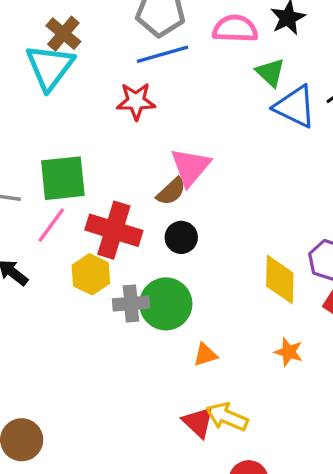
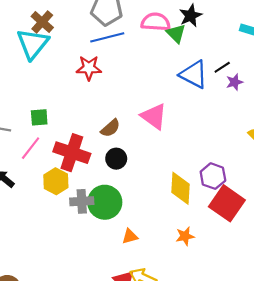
green triangle: (270, 72) -> (176, 33), moved
pink triangle: (190, 167) -> (154, 116), moved, turned -36
green square: (63, 178) -> (39, 117), size x0.6
orange star: (289, 352) -> (185, 236), turned -30

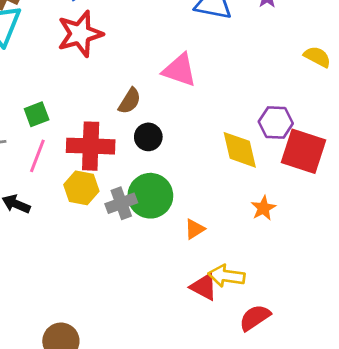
red star: (89, 68) -> (80, 34), size x1.4

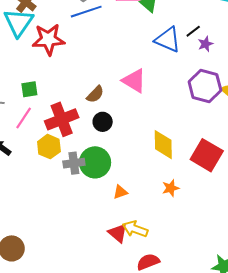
red star: (80, 34) -> (48, 39), moved
purple hexagon: (276, 122) -> (205, 86), moved, size x1.4
red cross: (91, 146) -> (62, 119), turned -36

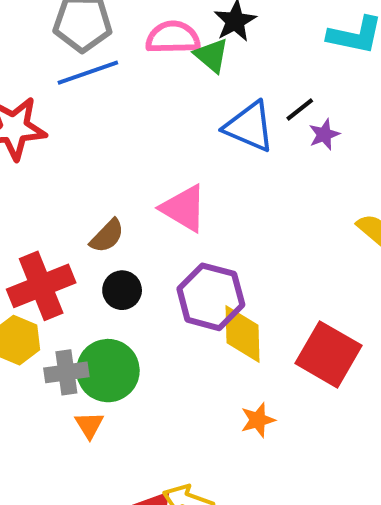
purple hexagon: (205, 86) -> (211, 297), moved
orange triangle: (120, 192) -> (89, 425), moved, turned -42

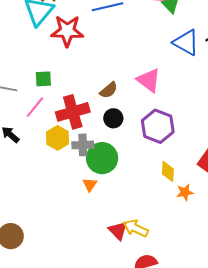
yellow diamond: (242, 334) -> (168, 171), moved, size x0.7
gray cross: (66, 372) -> (83, 145), moved
orange star: (258, 420) -> (185, 192), moved

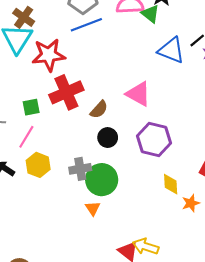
red cross: (73, 112) -> (66, 92), moved
yellow hexagon: (58, 138) -> (38, 165), moved

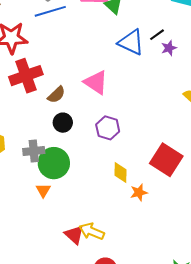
purple hexagon: (154, 140) -> (108, 128), size x0.7

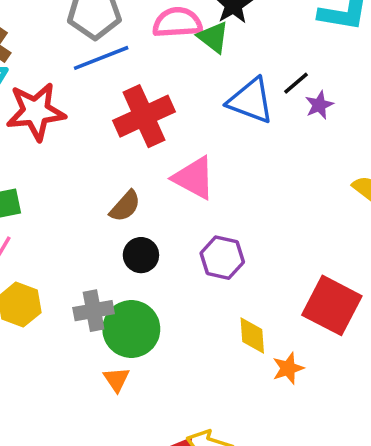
red cross: (26, 76) -> (144, 116), moved

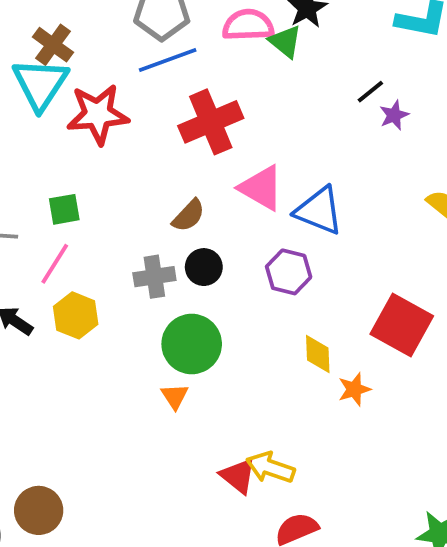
blue triangle: (251, 101) -> (319, 211), moved
gray cross: (94, 311) -> (154, 277), moved

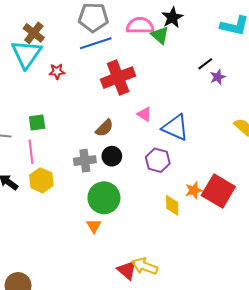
red star: (98, 114) -> (57, 71), size x0.5
pink triangle: (261, 188) -> (144, 114), size x0.6
pink line: (55, 264) -> (31, 152), turned -40
orange star: (354, 389) -> (194, 190), moved

